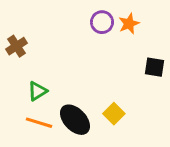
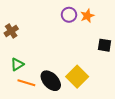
green triangle: (37, 91) -> (17, 64), moved
yellow square: (114, 114) -> (77, 77), size x1.5

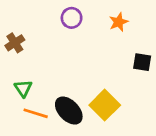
purple circle: (69, 15) -> (72, 18), moved
green triangle: (17, 64) -> (23, 88), turned -32

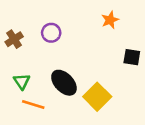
purple circle: (72, 18) -> (51, 33), moved
black ellipse: (69, 111) -> (64, 83), moved

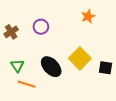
black square: (132, 57) -> (106, 68), moved
yellow square: (97, 97) -> (80, 58), moved

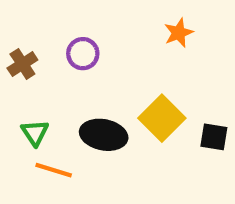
black ellipse: (51, 67) -> (104, 135), turned -35

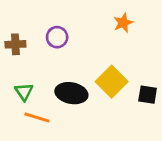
brown cross: (22, 64) -> (15, 44), turned 30

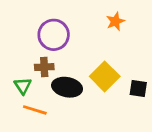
purple circle: (57, 37) -> (54, 35), size x1.5
brown cross: (15, 44) -> (44, 67), moved

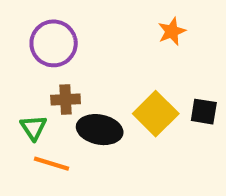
purple circle: (54, 35) -> (54, 43), moved
black square: (138, 89) -> (204, 112), moved

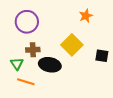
yellow square: (156, 114) -> (72, 45), moved

